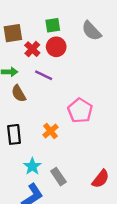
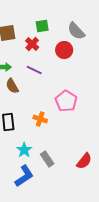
red circle: (56, 47) -> (64, 50), moved
red cross: (32, 49) -> (32, 44), moved
orange cross: (50, 131) -> (40, 119), turned -32

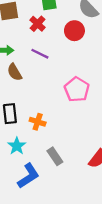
orange cross: (40, 119) -> (38, 122), moved
cyan star: (24, 150) -> (17, 146), moved

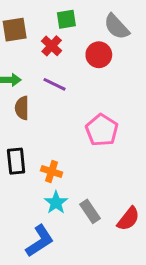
brown semicircle: (15, 72) -> (22, 108), turned 30
cyan star: (17, 146) -> (56, 203), moved
gray rectangle: (55, 156) -> (90, 211), moved

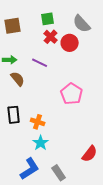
red cross: (52, 46) -> (51, 37), moved
brown semicircle: (22, 108) -> (18, 79), turned 140
gray rectangle: (90, 211) -> (59, 173), moved

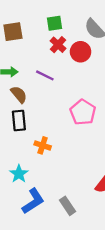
black rectangle: (14, 115) -> (19, 121), moved
cyan star: (41, 143) -> (19, 174), moved

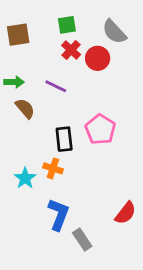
black rectangle: (19, 121) -> (64, 139), moved
cyan star: (19, 174) -> (25, 178), moved
blue L-shape: (33, 201) -> (59, 214), moved, turned -36

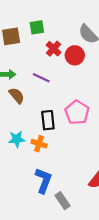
green square: (67, 25) -> (37, 27), moved
cyan star: (25, 178) -> (17, 139), moved, turned 30

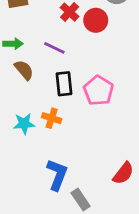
black rectangle: (48, 120) -> (64, 84), moved
orange cross: (39, 144) -> (52, 118), moved

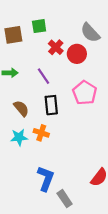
purple line: (54, 48) -> (43, 76), turned 30
brown semicircle: (24, 70) -> (21, 108), moved
pink pentagon: (98, 91) -> (85, 93), moved

